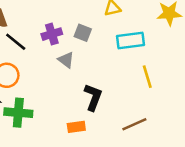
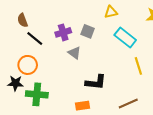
cyan rectangle: (131, 40) -> (125, 38), turned 45
black L-shape: (93, 97) -> (96, 82), turned 75

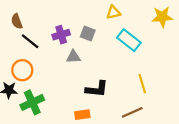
gray triangle: (74, 53) -> (73, 57), turned -40
yellow line: (138, 66) -> (142, 84), moved
green cross: (37, 94) -> (32, 102), turned -30

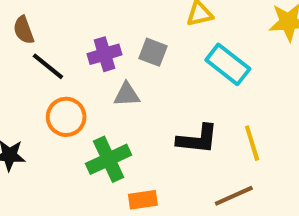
orange circle: (22, 70) -> (66, 117), moved
black L-shape: (97, 89) -> (197, 139), moved
green cross: (32, 102) -> (109, 159), moved

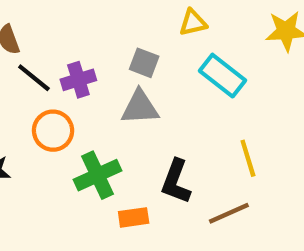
purple cross: (104, 54) -> (78, 80), moved
gray triangle: (127, 95) -> (140, 107), moved, size x1.4
black L-shape: (197, 139) -> (176, 181), moved, turned 105

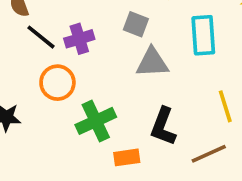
cyan rectangle: (223, 76) -> (203, 35), turned 48
gray triangle: (140, 107) -> (152, 63), moved

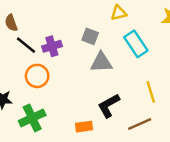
cyan rectangle: (203, 35) -> (136, 44), turned -30
green cross: (96, 121) -> (32, 118), moved
black L-shape: (163, 126) -> (109, 106), turned 40

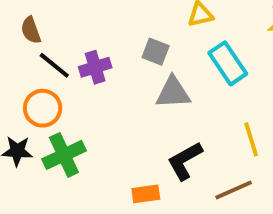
orange circle: (37, 76) -> (43, 108), moved
green cross: (32, 118) -> (64, 155), moved

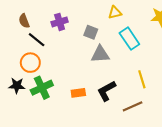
purple cross: (95, 67) -> (60, 22), moved
orange rectangle: (146, 194) -> (78, 93), moved

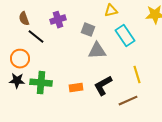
orange circle: (30, 63) -> (20, 59), moved
green cross: (42, 88) -> (41, 83), turned 30

